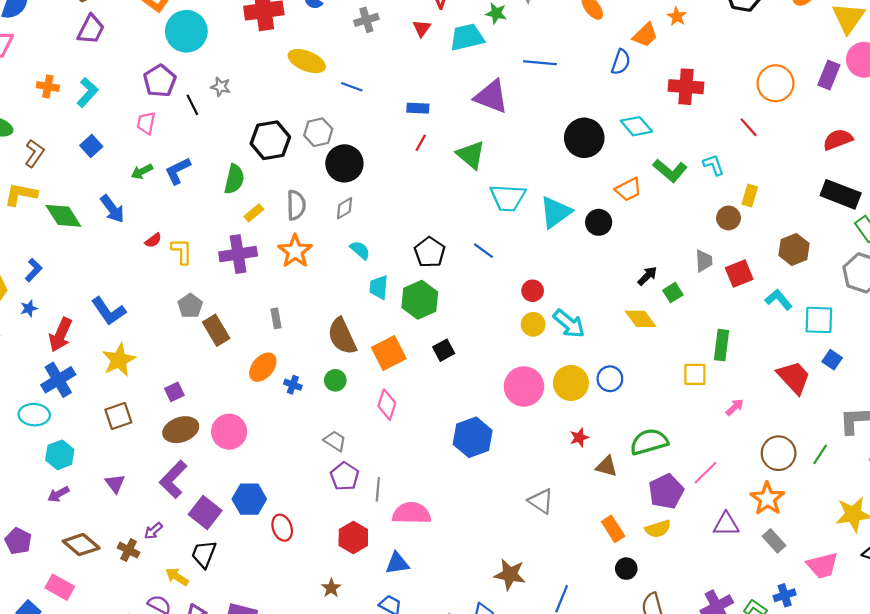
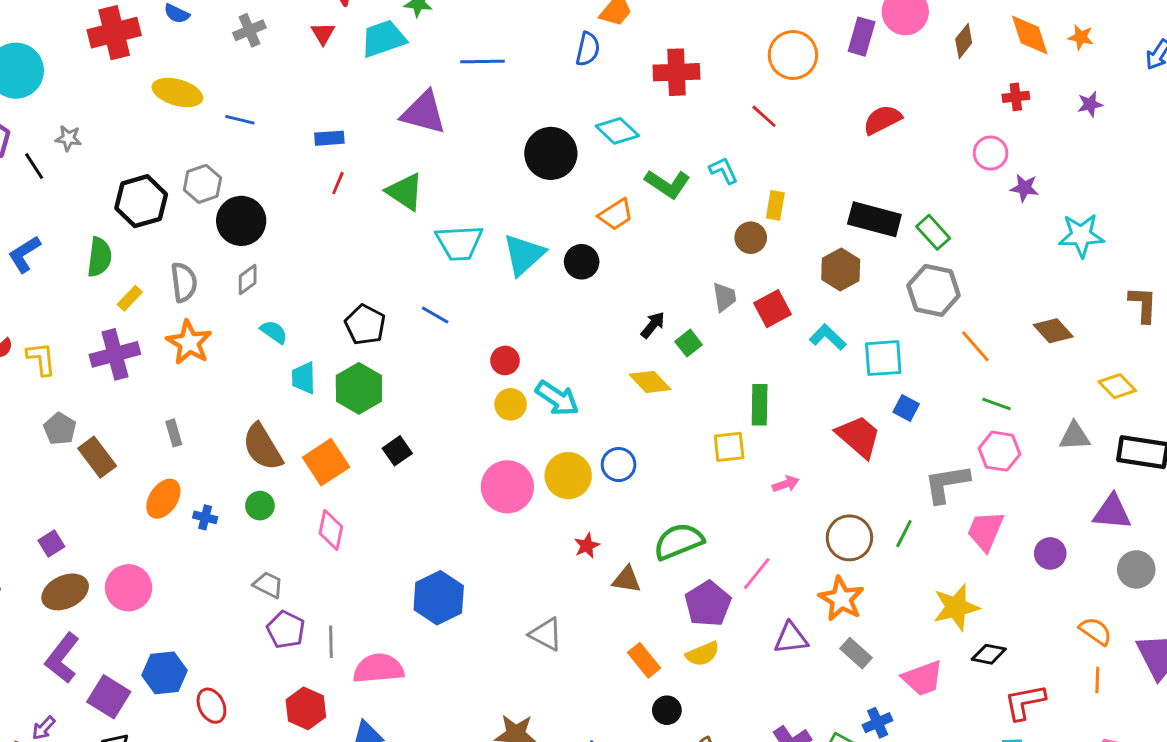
black rectangle: (841, 194) -> (874, 219), moved
pink arrow: (735, 407) -> (786, 484), turned 30
blue hexagon: (473, 437) -> (439, 598), moved

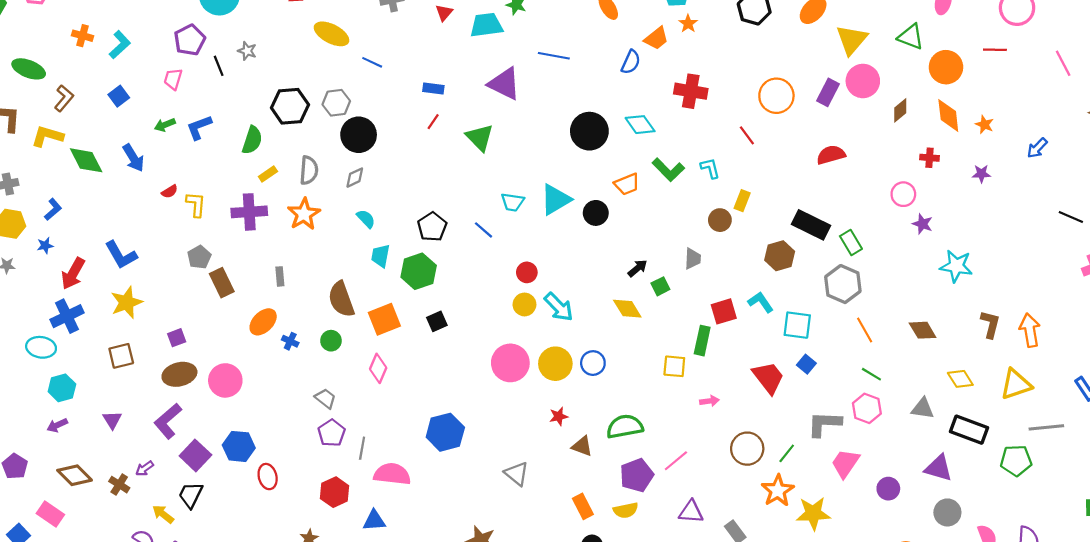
cyan trapezoid: (459, 243) -> (513, 202), moved, size x0.7
red square: (772, 309) -> (724, 311), moved
orange star: (841, 599) -> (778, 491), moved

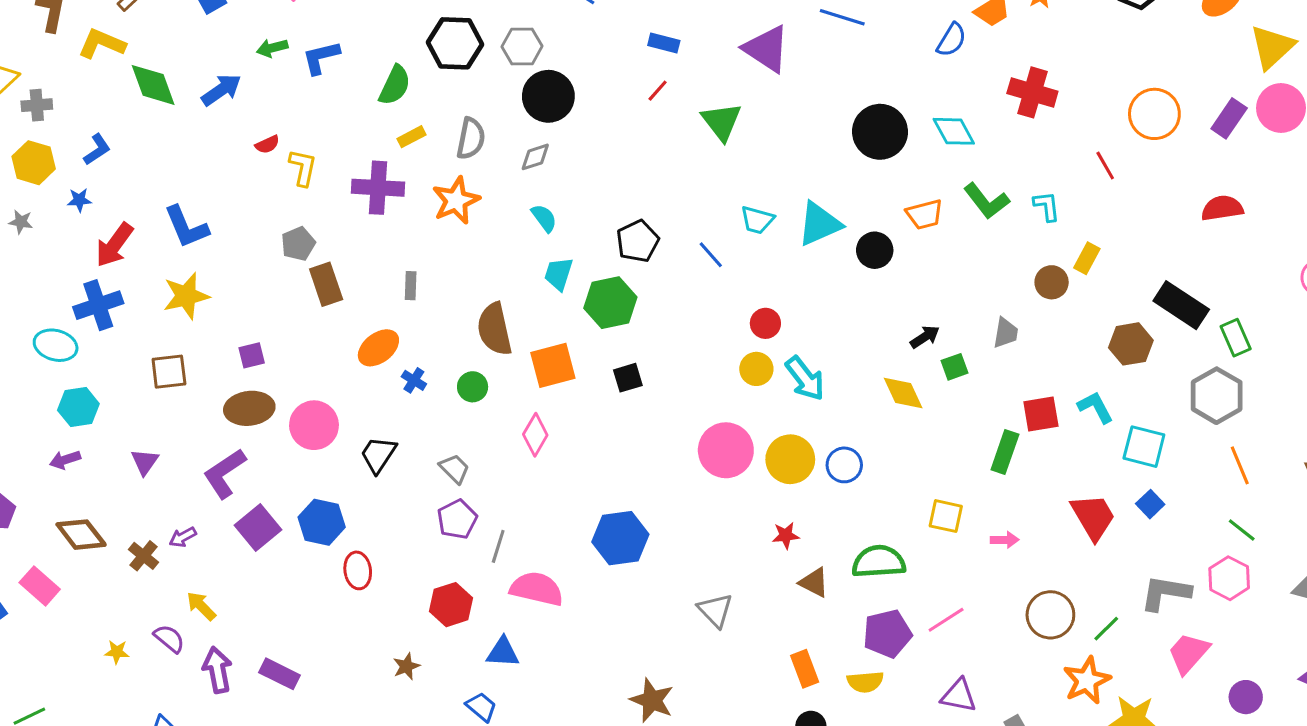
blue arrow: (133, 158) -> (221, 90), turned -100
yellow square: (674, 366) -> (946, 516), moved
black trapezoid: (191, 495) -> (378, 455), moved

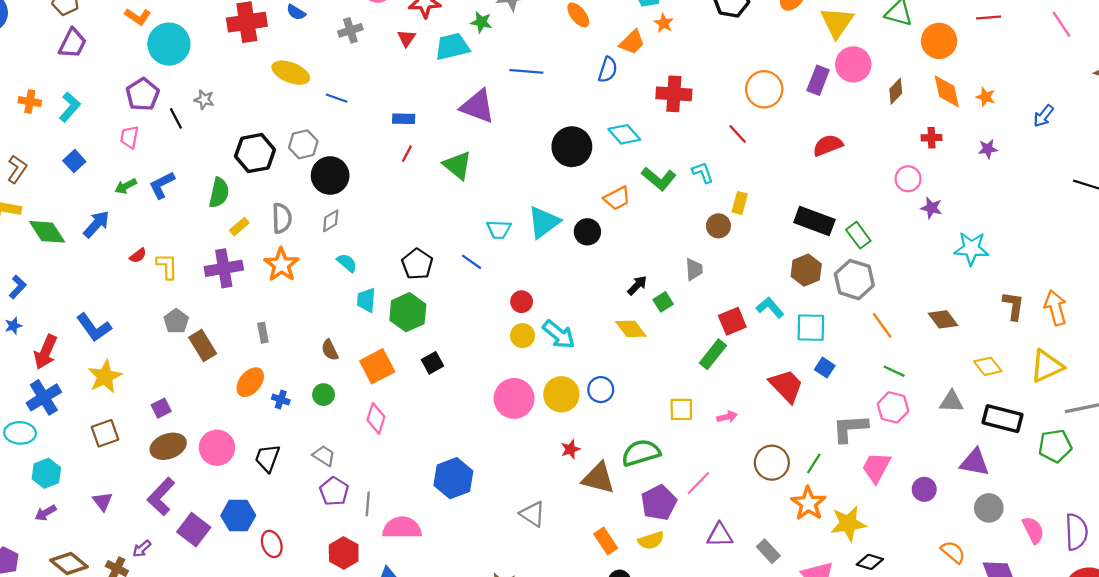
brown semicircle: (495, 329) -> (330, 350), size x0.6
brown hexagon: (1131, 344) -> (806, 270), moved
green rectangle: (1005, 452) -> (713, 354), turned 32
brown triangle: (814, 582) -> (598, 478), size x1.5

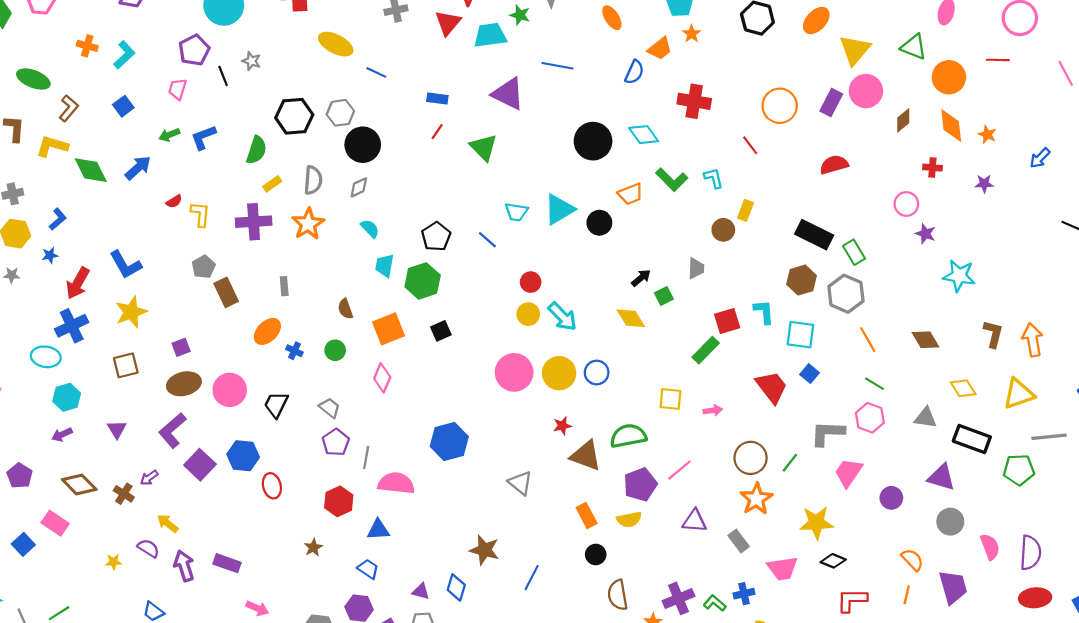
red triangle: (406, 38) -> (448, 23), size x1.5
cyan L-shape: (770, 308) -> (764, 312), turned 30
orange star: (808, 503) -> (756, 499), moved

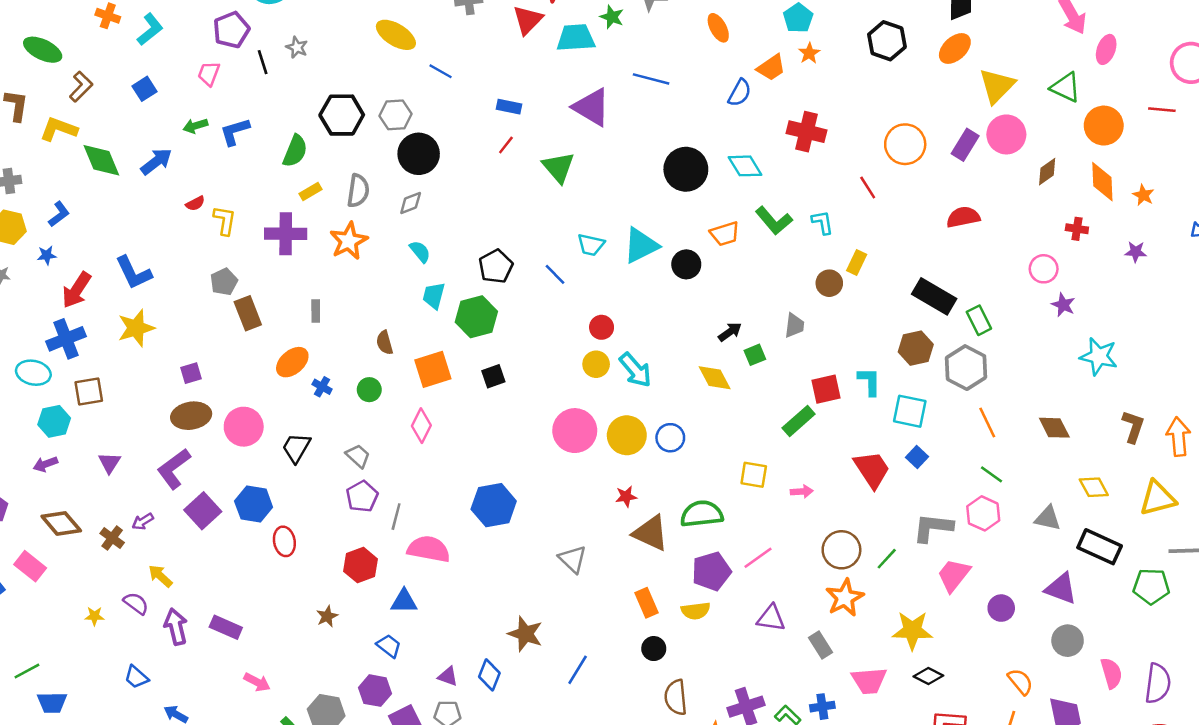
brown square: (126, 365) -> (89, 391), moved

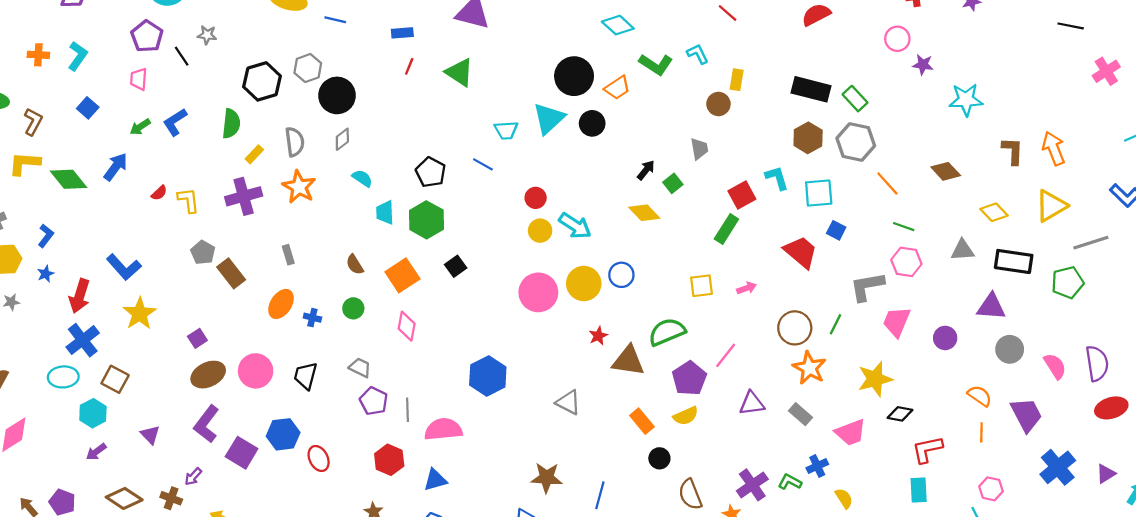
black circle: (686, 169) -> (574, 76), moved
brown square: (89, 391) -> (115, 379), turned -36

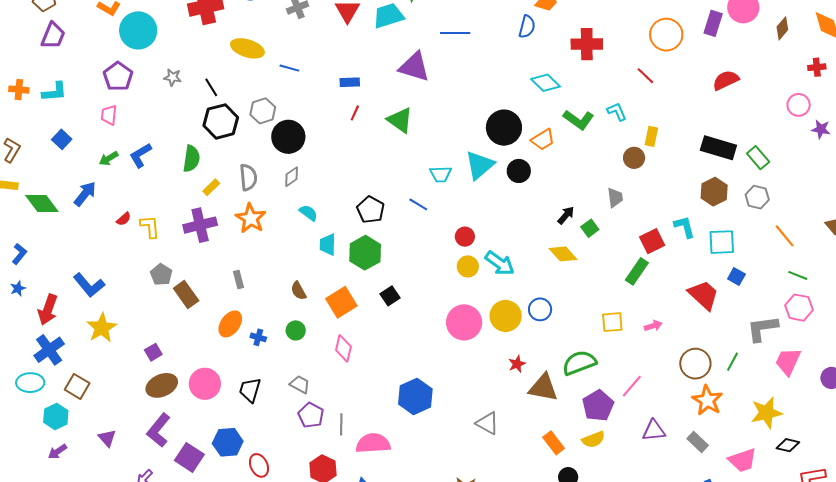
cyan L-shape: (78, 56) -> (54, 92), turned 48
black line: (182, 56) -> (211, 87), moved
gray hexagon: (856, 142) -> (757, 197), size x0.7

